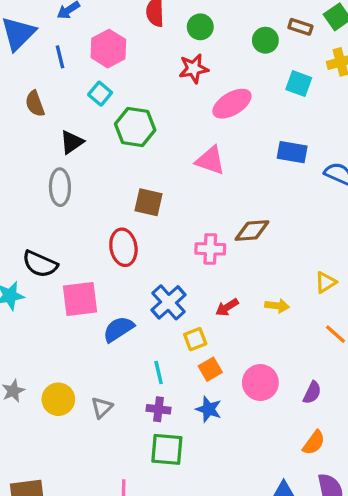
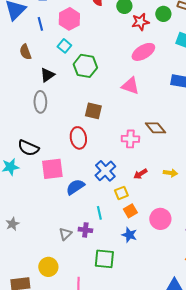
red star: (194, 69) -> (140, 22), moved
brown diamond: (252, 231) -> (155, 128), turned 55
yellow circle: (58, 399) -> (48, 267), moved
purple cross: (159, 409) -> (85, 230), moved

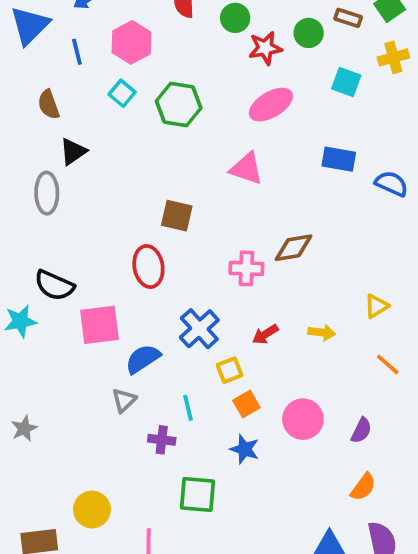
green hexagon: (85, 66) -> (179, 105), moved
black triangle: (47, 75) -> (73, 152), moved
gray ellipse: (40, 102) -> (47, 193), moved
brown diamond: (155, 128) -> (294, 248), turned -60
gray triangle: (65, 234) -> (124, 400), moved

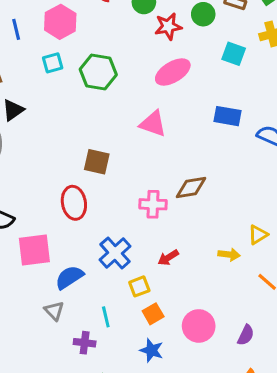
cyan square: (122, 93) -> (53, 63), turned 35
yellow arrow: (322, 332) -> (229, 254), moved
gray triangle: (124, 400) -> (54, 311), turned -30

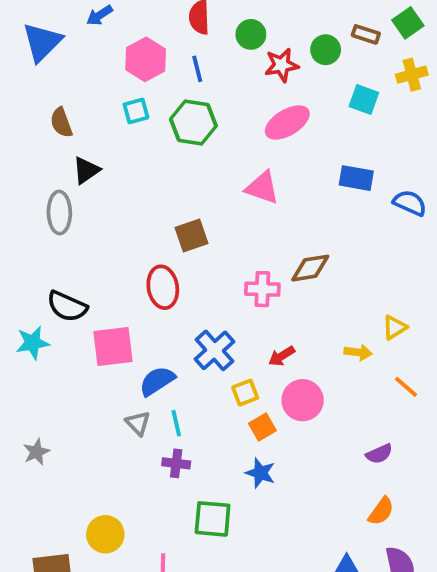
blue line: (16, 29) -> (197, 69), moved
brown square: (97, 162) -> (192, 235), turned -32
cyan line: (106, 317) -> (176, 423), moved
pink circle: (199, 326) -> (303, 400), moved
purple semicircle: (246, 335) -> (379, 454), turned 40

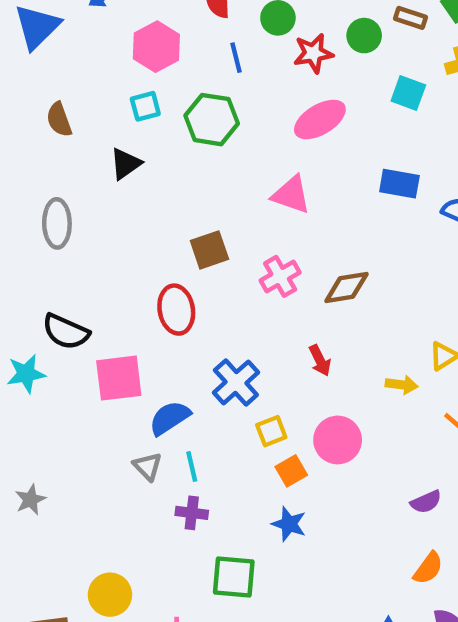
blue line: (197, 69) -> (236, 58), moved
black triangle: (86, 170) -> (125, 164), moved
pink cross: (262, 289) -> (280, 276), moved, turned -32
red arrow: (282, 356) -> (320, 360), moved, turned -84

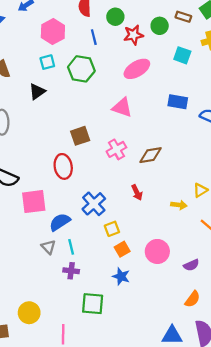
pink circle: (338, 440) -> (157, 251), moved

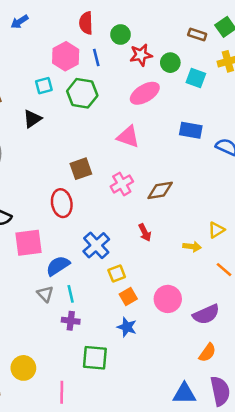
green circle: (160, 26) -> (170, 63), moved
pink hexagon: (53, 31) -> (66, 56), moved
purple semicircle: (191, 265) -> (206, 314), size x1.5

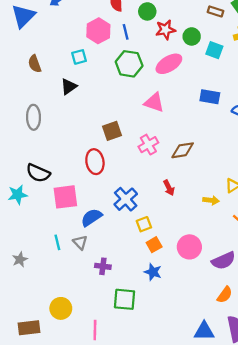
green hexagon: (82, 93) -> (129, 64), moved
cyan line: (71, 294) -> (57, 242), moved

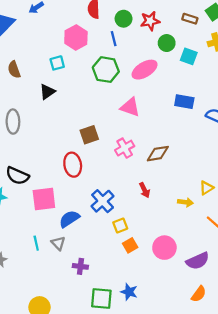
red star: (165, 30) -> (150, 21), moved
blue line: (126, 32) -> (114, 39), moved
blue star: (153, 272) -> (129, 292), moved

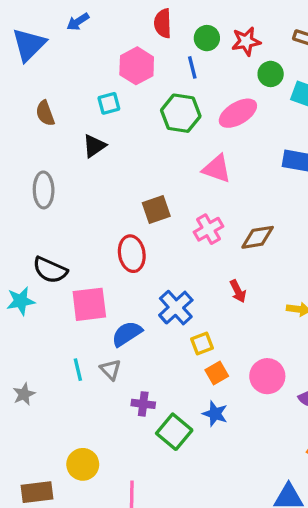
blue star: (129, 292) -> (215, 414), moved
green square: (101, 298) -> (174, 432), moved, turned 35

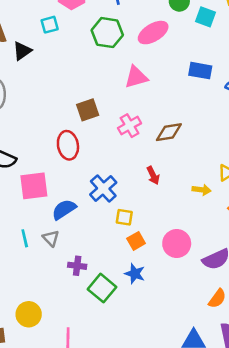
black triangle: (94, 146) -> (22, 51), moved
pink triangle: (217, 169) -> (136, 77), turned -35
yellow square: (202, 343) -> (124, 217), turned 30

